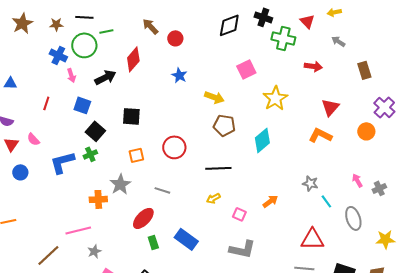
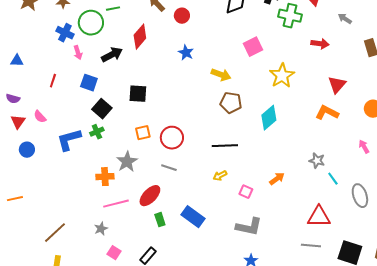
red circle: (174, 147) -> (172, 138), moved
pink arrow: (357, 180) -> (364, 147), moved
pink line: (78, 230) -> (116, 204), moved

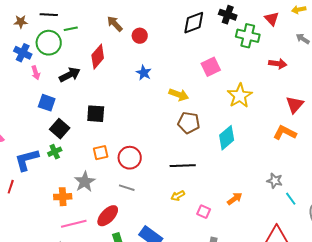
red line: (53, 81) -> (11, 187), moved

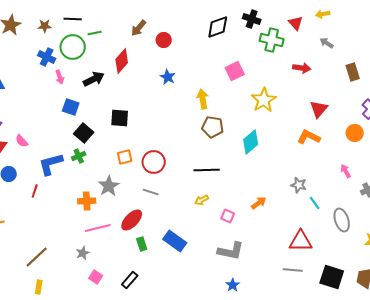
brown arrow: (115, 24) -> (139, 28), turned -96
yellow arrow: (179, 95) -> (203, 99), turned -120

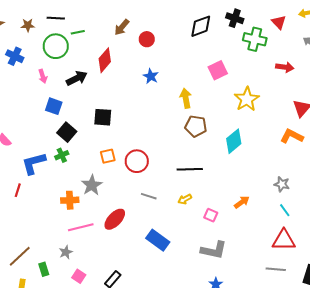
blue cross: (47, 57) -> (15, 56), moved
gray line: (151, 192) -> (149, 196), moved
cyan line: (315, 203) -> (285, 210), moved
green rectangle: (142, 244) -> (44, 269), moved

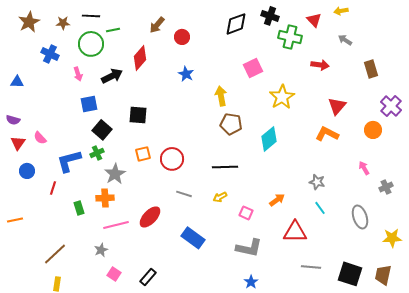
blue square: (54, 106) -> (89, 104), turned -30
gray star: (92, 185) -> (115, 174), moved
red triangle: (284, 240) -> (295, 232), moved
green rectangle: (44, 269) -> (79, 208), moved

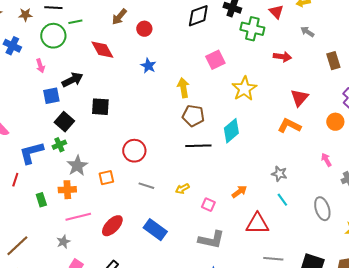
red diamond: (140, 58) -> (102, 50), turned -70
black arrow: (112, 76) -> (72, 80), moved
orange square: (143, 154) -> (106, 178), moved
black line: (225, 167) -> (198, 146), moved
red ellipse: (150, 217) -> (112, 226), moved

